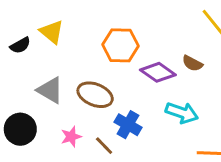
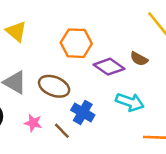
pink star: (71, 137) -> (33, 123), turned 30

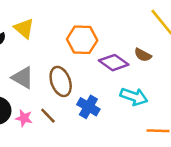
brown ellipse: (54, 86) -> (61, 81), turned 48
pink star: (33, 123) -> (24, 118), moved
brown line: (62, 131) -> (48, 116), moved

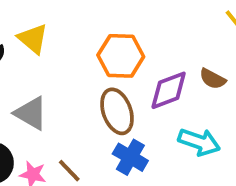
purple diamond: (114, 63) -> (169, 90), turned -56
brown ellipse: (61, 81) -> (117, 111), moved

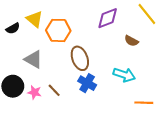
orange hexagon: (121, 56) -> (58, 30), moved
purple diamond: (169, 90) -> (108, 18), moved

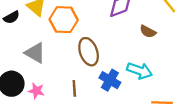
blue cross: (87, 83) -> (110, 80), moved
brown line: (54, 90) -> (74, 88), moved, turned 40

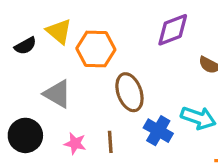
pink star: (36, 91) -> (75, 143), moved

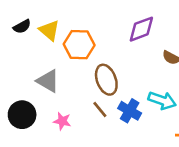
black semicircle: (25, 46) -> (22, 27), moved
brown line: (110, 142) -> (100, 109), moved, turned -36

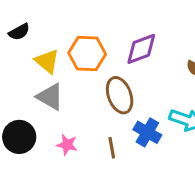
purple diamond: (141, 29) -> (141, 49), moved
yellow triangle: (49, 30) -> (47, 61), moved
brown line: (100, 109) -> (112, 148), moved, turned 30

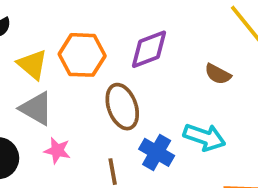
pink star: (67, 145) -> (57, 151), moved

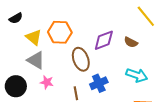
purple diamond: (149, 49) -> (104, 40), moved
cyan arrow: (204, 137) -> (137, 75), moved
blue cross: (157, 152) -> (99, 83), turned 36

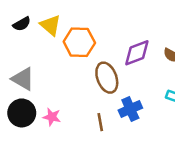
yellow triangle: (34, 37) -> (51, 25), moved
gray triangle: (36, 60) -> (23, 79), moved
pink star: (47, 82) -> (52, 117), moved

